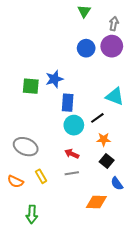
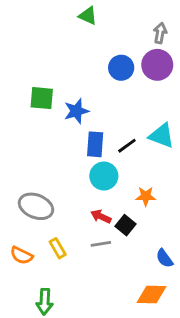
green triangle: (84, 11) -> (88, 16), moved, turned -40
green square: (31, 86) -> (42, 98), moved
black line: (97, 118) -> (127, 146), moved
black square: (107, 161) -> (125, 225), moved
orange diamond: (96, 202) -> (151, 294), moved

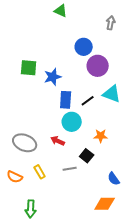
purple circle: (157, 65) -> (98, 66), moved
red arrow: (101, 216) -> (58, 141), moved

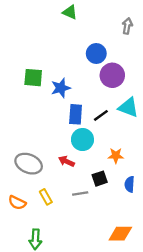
black square: (87, 156) -> (100, 179), turned 32
blue semicircle: (114, 179) -> (130, 184), moved, turned 40

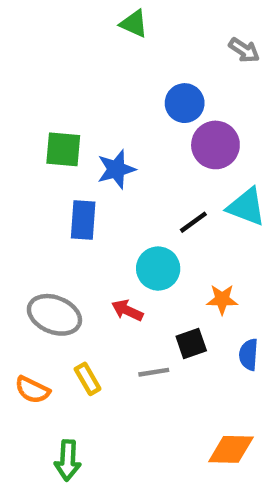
gray arrow: (127, 26) -> (244, 50), turned 112
blue rectangle: (76, 114) -> (83, 220), moved

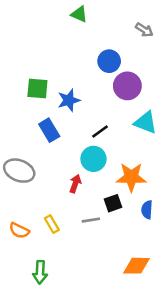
blue rectangle: (83, 220) -> (49, 130), turned -35
black line: (193, 222) -> (100, 132), moved
orange star: (222, 299) -> (131, 177), size x1.6
red arrow: (127, 310) -> (75, 184), turned 84
gray ellipse: (54, 315) -> (19, 171), moved

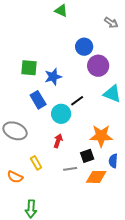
cyan circle: (93, 159) -> (61, 114), moved
yellow rectangle: (52, 224) -> (36, 163), moved
orange diamond: (136, 266) -> (96, 177), moved

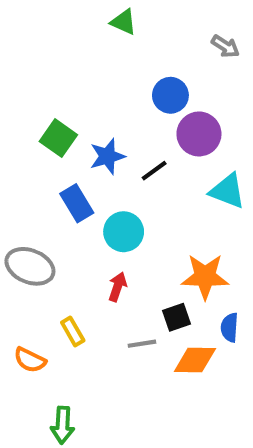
green square: (29, 68) -> (58, 138), turned 30
black line: (77, 101) -> (154, 171), moved

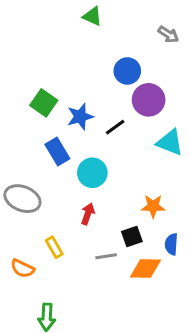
orange star: (205, 277) -> (153, 206), size x0.7

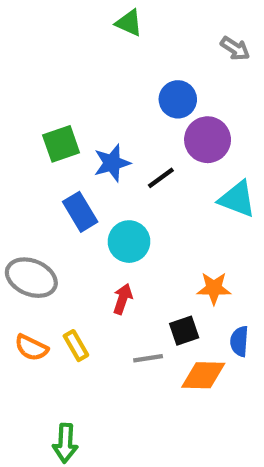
green square: (44, 103) -> (61, 144), turned 36
orange semicircle: (22, 268) -> (31, 348), moved

